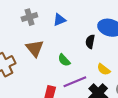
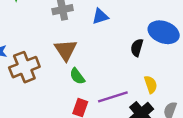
green semicircle: (64, 60) -> (77, 76), moved
yellow semicircle: (104, 69) -> (151, 84), turned -152

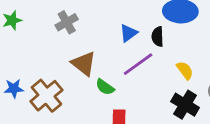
blue triangle: (100, 16) -> (128, 33), moved
purple line: (113, 97) -> (138, 64), moved

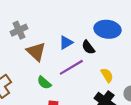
black semicircle: (158, 37) -> (88, 47), turned -40
brown triangle: (84, 64) -> (36, 52), moved

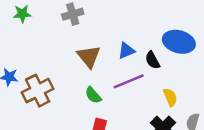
gray cross: (19, 30) -> (73, 14), moved

